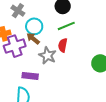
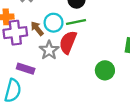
cyan circle: (34, 26) -> (54, 23), moved
red semicircle: (63, 45) -> (68, 42), size x1.5

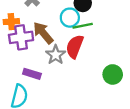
cyan circle: (54, 23) -> (70, 18), moved
brown arrow: (37, 29) -> (43, 33), size x1.5

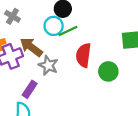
red semicircle: (75, 47) -> (83, 55), moved
purple rectangle: (32, 74) -> (30, 89), turned -60

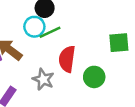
gray star: (48, 65) -> (43, 79), moved

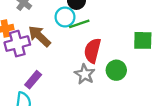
gray star: (43, 79) -> (85, 74), moved

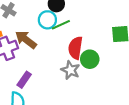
green circle: (116, 70) -> (90, 59), moved

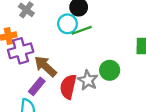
brown arrow: (26, 40) -> (45, 66), moved
red semicircle: (75, 48) -> (68, 87), moved

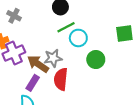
cyan circle: (67, 24) -> (78, 38), moved
gray star: (88, 80) -> (53, 58), moved, turned -30

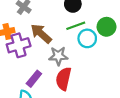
green circle: (96, 60) -> (107, 27), moved
brown arrow: (38, 64) -> (41, 34), moved

